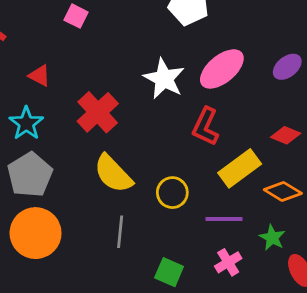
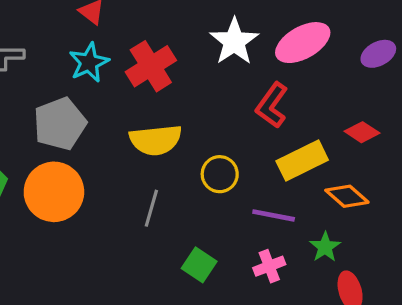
cyan star: (26, 123) -> (89, 62), moved
yellow semicircle: (113, 174) -> (156, 140), turned -63

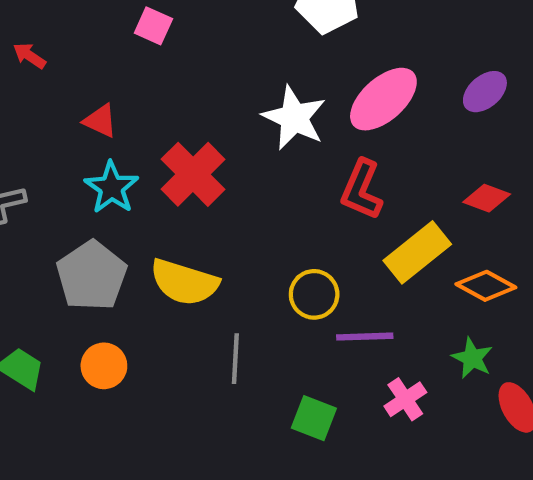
yellow semicircle: (156, 140) -> (184, 282), moved, turned 36
orange circle: (54, 192) -> (104, 366), size x0.6
purple line: (274, 215) -> (365, 337), moved

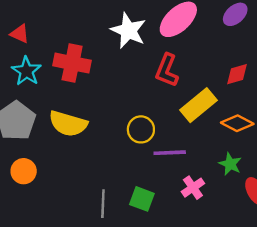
red cross: (193, 174) -> (72, 63), turned -33
red diamond: (487, 198) -> (237, 74), turned -35
gray line: (235, 359) -> (103, 204), moved

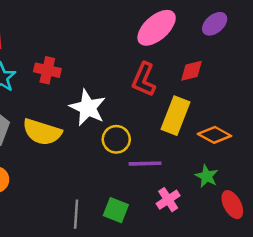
white star: (128, 30) -> (88, 108), moved
red cross: (72, 63) -> (47, 70), size x0.7
red diamond: (237, 74) -> (191, 71), moved
yellow rectangle: (198, 105) -> (175, 116), turned -30

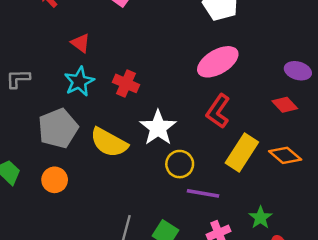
purple ellipse: (215, 24) -> (298, 71), turned 45
pink ellipse: (157, 28) -> (218, 62), moved
red diamond: (191, 71) -> (285, 105), moved, turned 50
orange diamond: (215, 135) -> (285, 155), moved

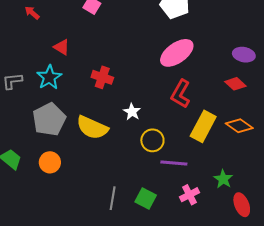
cyan star: (79, 82) -> (49, 77), moved
white star: (158, 128) -> (132, 112), size x0.6

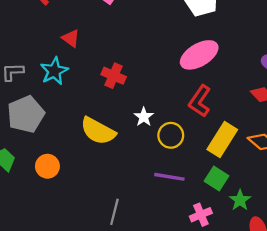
gray pentagon: (49, 119) -> (26, 114), moved
yellow circle: (152, 140) -> (171, 135), moved
purple line: (174, 163) -> (169, 177), moved
green square: (146, 199) -> (217, 179), moved

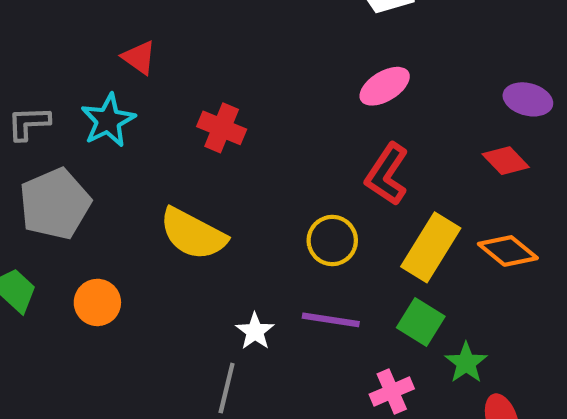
pink ellipse: (199, 55) -> (385, 86), size x0.7
white star: (144, 117) -> (255, 331), moved

